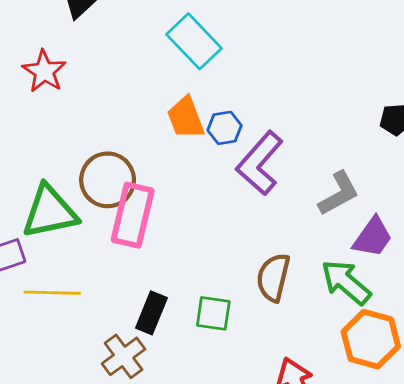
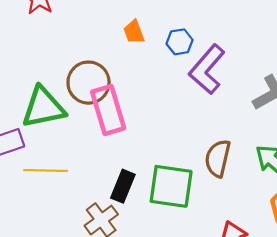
orange trapezoid: (186, 118) -> (134, 32), moved, size x0.7
pink rectangle: (133, 215) -> (108, 110), turned -30
green square: (213, 313) -> (171, 186), size x1.6

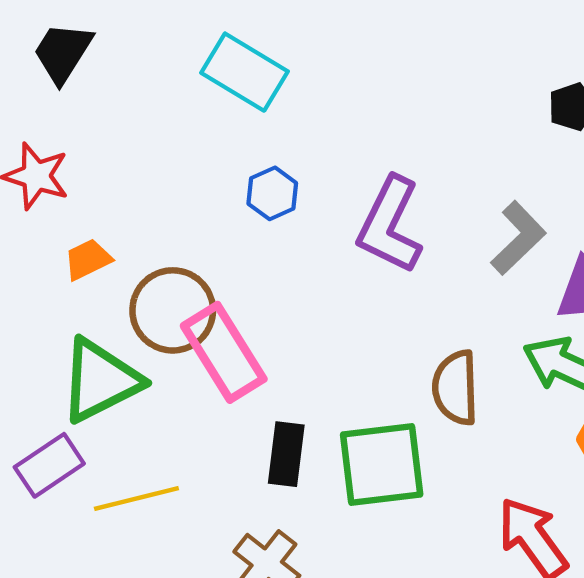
orange trapezoid: (134, 32) -> (88, 259), moved, turned 100
blue hexagon: (180, 42) -> (272, 193), moved
black rectangle: (123, 186) -> (286, 454), moved

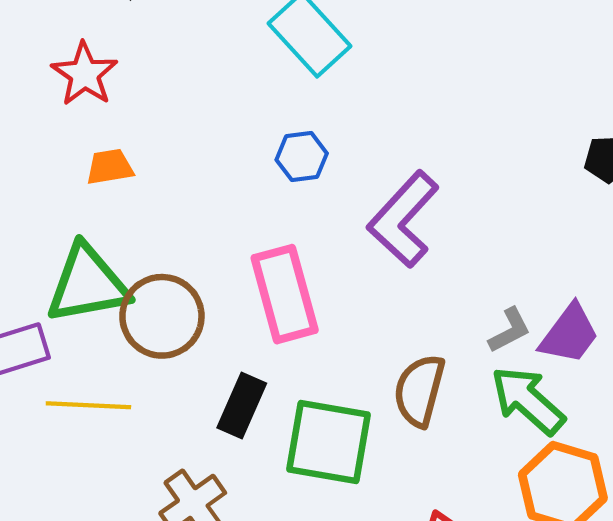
gray L-shape: (518, 238) -> (510, 330), moved, size x0.7
brown circle: (173, 310) -> (162, 316), moved
pink rectangle: (224, 352) -> (285, 294), moved

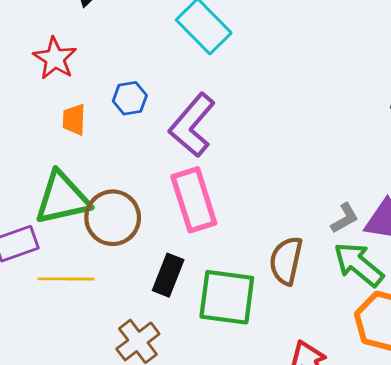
blue hexagon: (302, 157) -> (130, 98), moved
orange trapezoid: (110, 167) -> (74, 120), turned -76
purple L-shape: (403, 219) -> (192, 125), moved

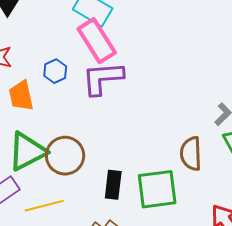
orange trapezoid: (74, 120) -> (21, 96), size x1.4
purple L-shape: (192, 125) -> (103, 78), turned 60
pink rectangle: (194, 200) -> (97, 41), moved

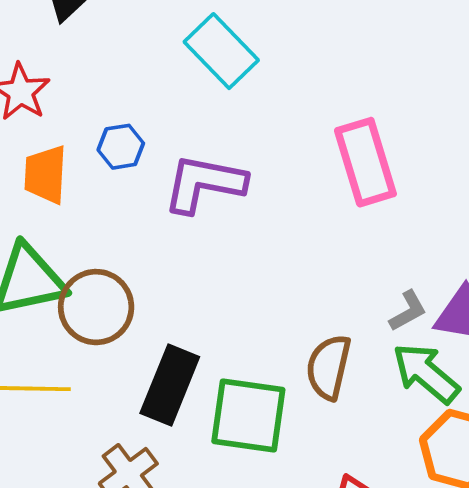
pink rectangle: (97, 41) -> (365, 162), moved
black rectangle: (113, 185) -> (170, 385), size x1.4

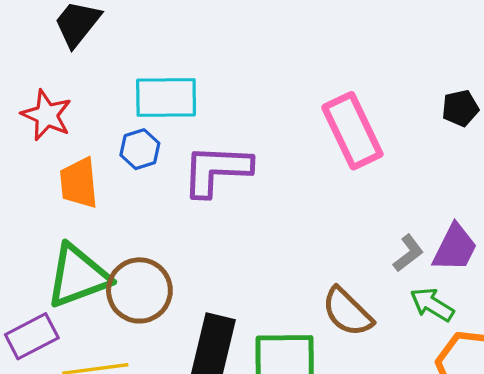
cyan rectangle: (221, 51) -> (166, 97), moved, turned -38
brown semicircle: (329, 367) -> (347, 312), turned -50
green arrow: (426, 373) -> (432, 305), size x0.7

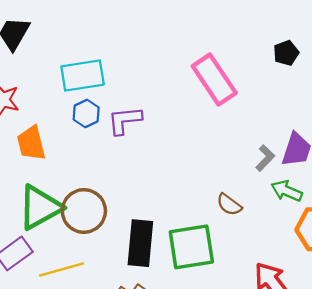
blue hexagon: (140, 149) -> (86, 114), moved
purple L-shape: (217, 170) -> (125, 120), size x0.7
brown semicircle: (347, 312) -> (229, 205), size x0.7

